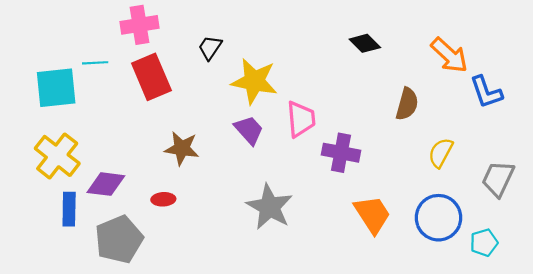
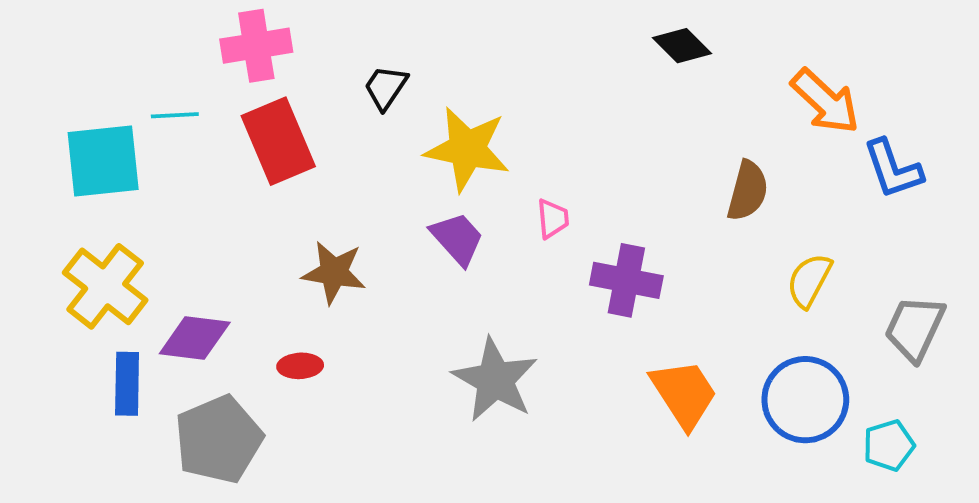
black diamond: (365, 43) -> (682, 46), moved
pink trapezoid: (301, 119) -> (553, 219), size x0.6

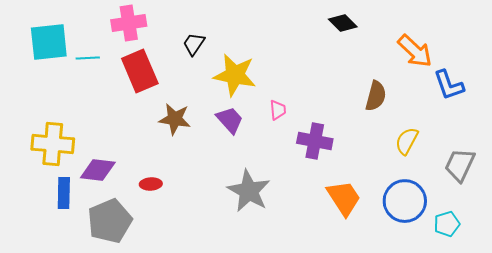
cyan square: (103, 161) -> (49, 42), moved
brown star: (334, 272) -> (175, 119), moved
yellow cross: (105, 286) -> (53, 144), turned -33

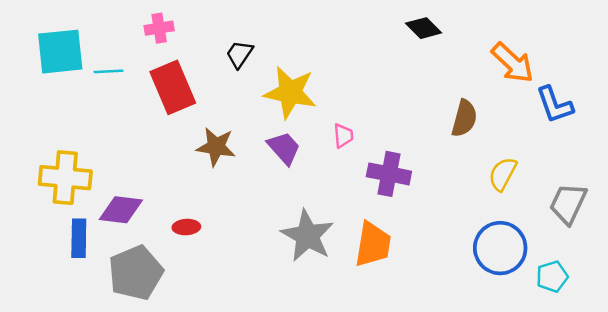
pink cross: (129, 23) -> (159, 28), size x0.7
orange trapezoid: (344, 198) -> (373, 244), moved, turned 42

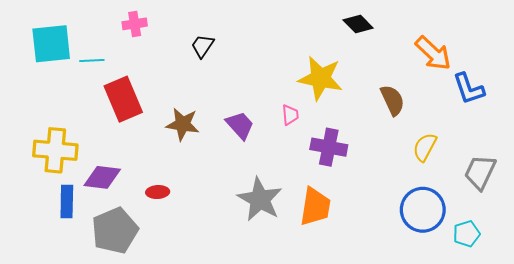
red rectangle: (173, 87) -> (123, 99), moved
yellow star: (290, 92) -> (320, 78), moved
brown semicircle: (464, 118) -> (392, 100), turned -40

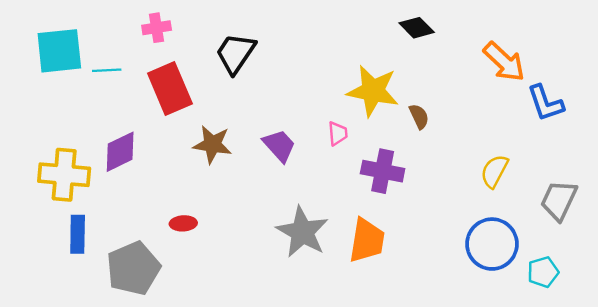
black trapezoid: (202, 46) -> (236, 53), size x1.5
red rectangle: (123, 99) -> (170, 88), moved
brown semicircle: (392, 100) -> (419, 116), moved, size x0.7
purple diamond: (102, 177) -> (120, 152), moved, turned -33

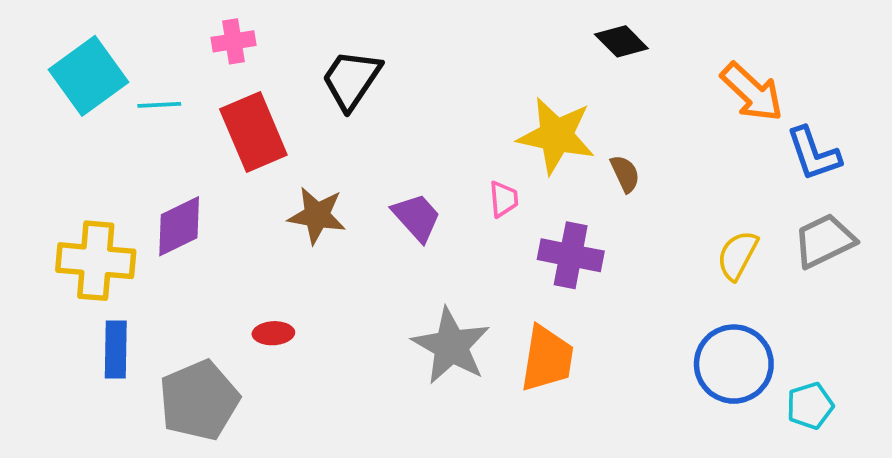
cyan square: (59, 51) -> (88, 76), turned -30
gray trapezoid: (559, 200) -> (824, 241), moved, turned 39

